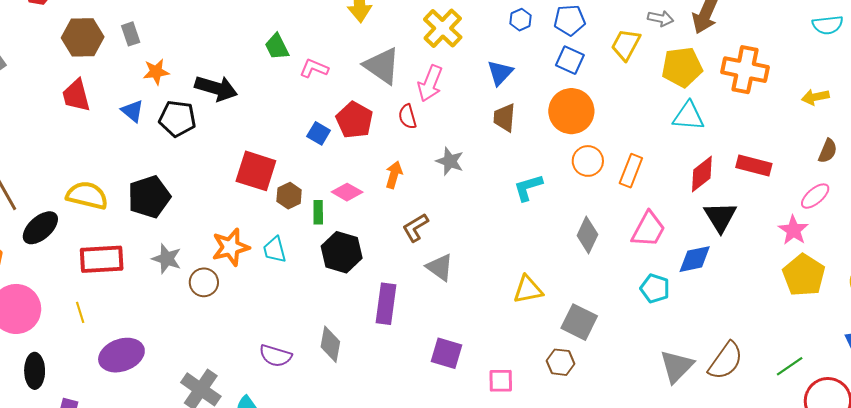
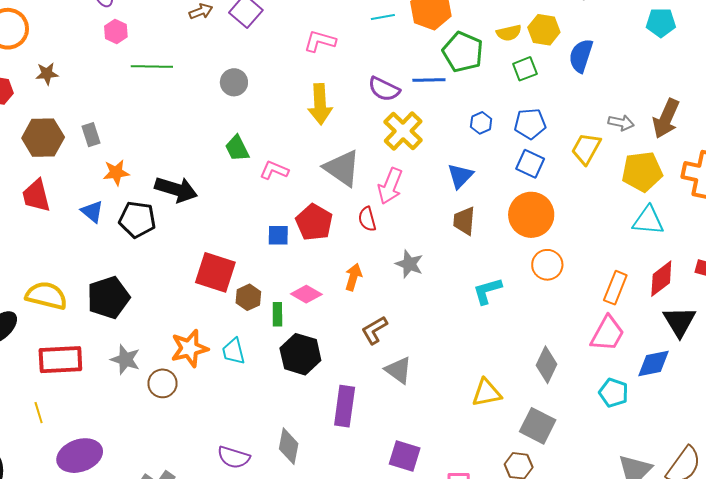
blue square: (319, 133) -> (278, 235), turned -30
orange rectangle: (631, 171) -> (615, 288), moved
gray diamond: (587, 235) -> (546, 365), moved

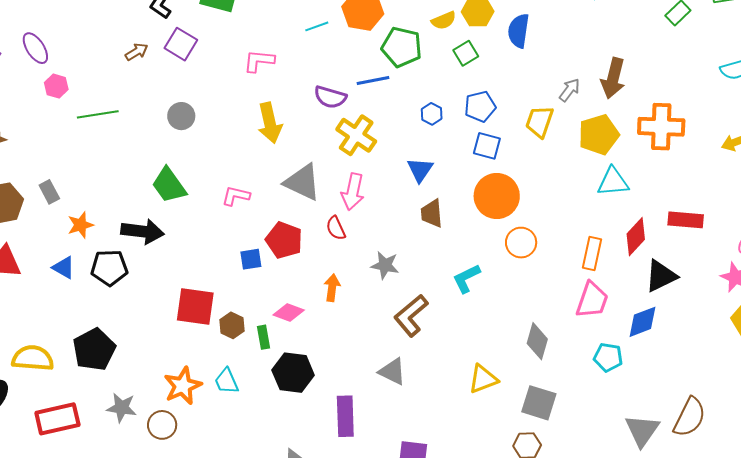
gray arrow: (621, 123) -> (570, 90), turned -55
green trapezoid: (237, 148) -> (169, 185), moved, size x1.4
black triangle: (679, 322) -> (661, 276), turned 45
brown L-shape: (374, 330) -> (411, 316), moved, size x1.4

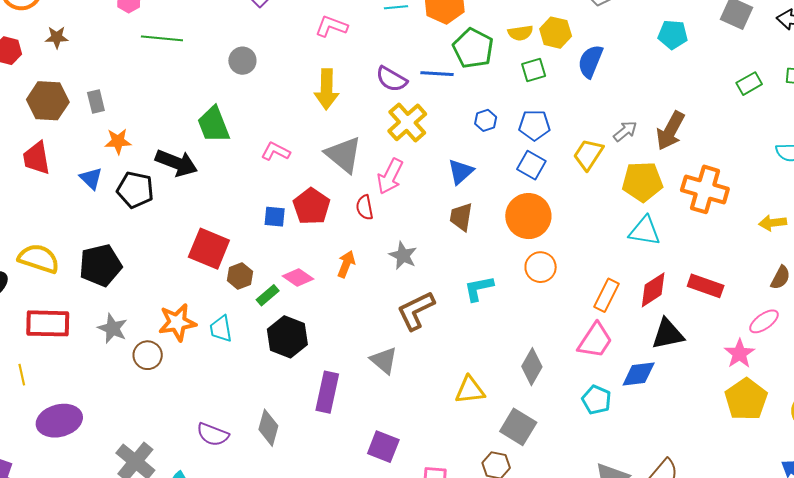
green rectangle: (263, 337) -> (268, 295), turned 45

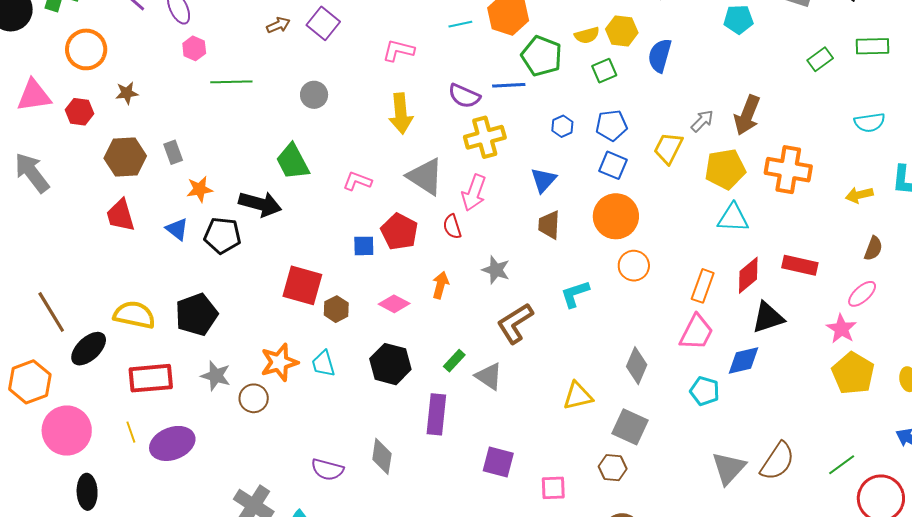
yellow cross: (407, 122) -> (485, 137), turned 33
green rectangle: (268, 295) -> (454, 361), moved
purple ellipse: (59, 421) -> (172, 443), moved

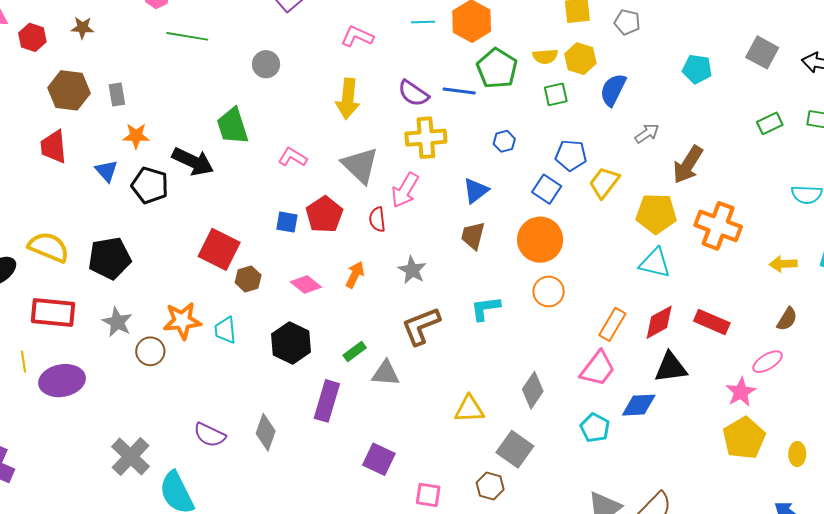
gray arrow: (702, 121) -> (647, 133), moved
blue pentagon: (611, 125) -> (571, 155), moved
gray triangle: (489, 376) -> (386, 373), turned -40

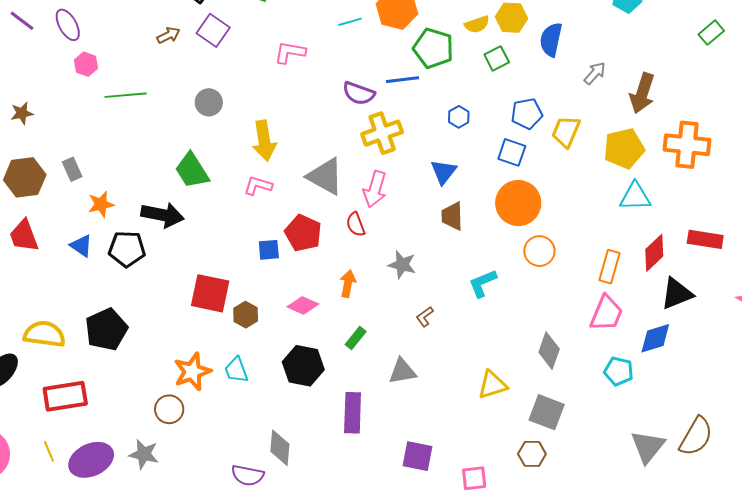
yellow arrow: (348, 99) -> (264, 141), moved
gray star: (117, 322) -> (144, 454), moved
brown L-shape: (421, 326) -> (425, 317), size x0.5
green rectangle: (355, 351) -> (356, 338), moved
gray diamond: (266, 432) -> (280, 448), moved

